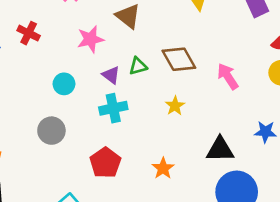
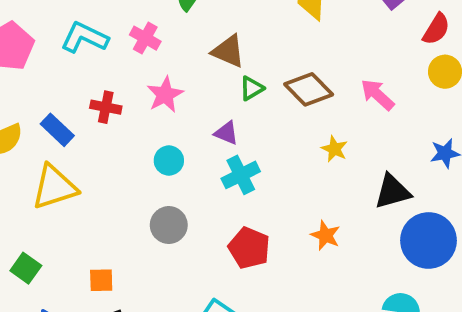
pink star: (90, 39) -> (165, 95), moved
green triangle: (138, 66) -> (252, 88), moved
yellow star: (175, 106) -> (334, 149), moved

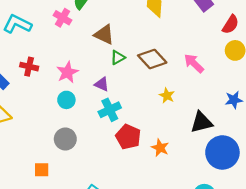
pink cross: (145, 38) -> (63, 18), moved
pink star: (165, 95) -> (67, 72), moved
red pentagon: (249, 248) -> (128, 137), moved
orange square: (101, 280) -> (42, 170), moved

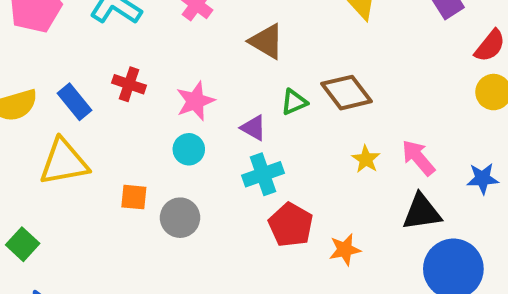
green triangle: (118, 57) -> (294, 102), moved
pink arrow: (194, 63) -> (418, 158), moved
orange star: (160, 148) -> (345, 250), turned 30
orange square: (42, 170) -> (134, 197), moved

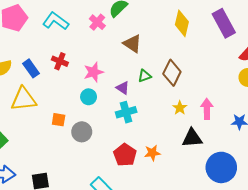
brown diamond: (346, 93) -> (172, 73), turned 60
pink arrow: (418, 158) -> (207, 109), turned 36
black triangle: (422, 212) -> (192, 138), moved
red pentagon: (291, 225) -> (125, 155), moved
orange star: (345, 250) -> (152, 153), moved

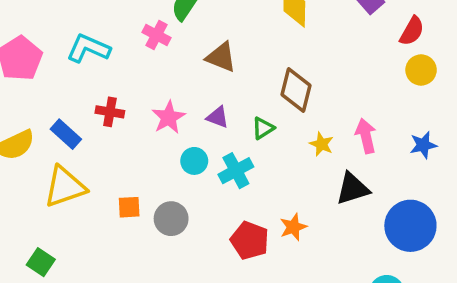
green triangle: (145, 76) -> (263, 128), moved
purple triangle: (123, 88) -> (218, 117), moved
cyan circle: (89, 97) -> (194, 161), moved

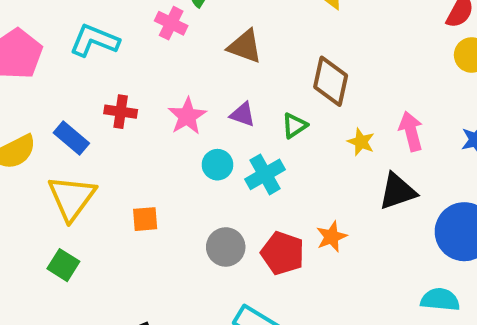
yellow triangle: (65, 187) -> (72, 198), turned -33
gray circle: (171, 219) -> (226, 247), moved
green square: (41, 262) -> (63, 265), moved

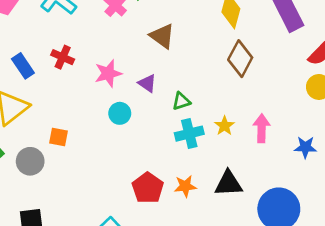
brown diamond: (331, 81) -> (240, 59), moved
cyan cross: (265, 174) -> (189, 134), moved
black triangle: (397, 191) -> (228, 184), moved
gray circle: (226, 247) -> (30, 161), moved

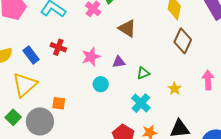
purple triangle: (147, 83) -> (119, 62), turned -40
pink arrow: (261, 128) -> (208, 80), moved
cyan cross: (189, 134) -> (141, 103), moved, turned -30
gray circle: (30, 161) -> (40, 121), size x1.4

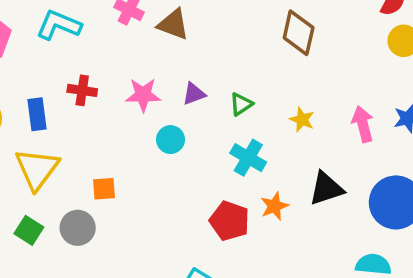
brown triangle: (127, 28) -> (173, 24), moved
blue rectangle: (31, 55) -> (37, 114), turned 42
pink star: (91, 57) -> (143, 95), turned 30
pink arrow: (208, 80) -> (363, 124), moved
gray circle: (40, 121) -> (78, 228), size x0.7

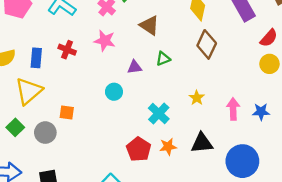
brown triangle: (173, 24) -> (149, 25), moved
pink star: (143, 95) -> (105, 41), moved
green triangle: (241, 104) -> (163, 59), moved

